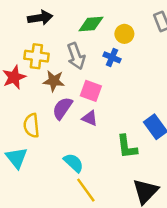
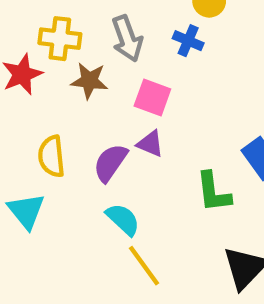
purple semicircle: (62, 108) -> (110, 163), moved

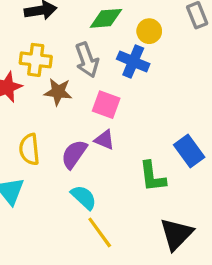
blue cross: (188, 41) -> (133, 61), size x1.4

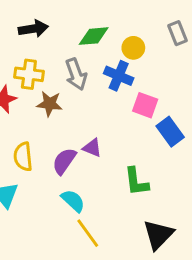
pink square: (106, 105) -> (145, 105), moved
blue rectangle: (189, 151) -> (170, 132), moved

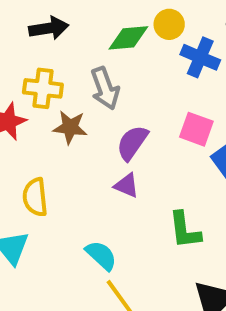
yellow circle: (133, 48) -> (169, 24), moved
blue cross: (119, 76) -> (200, 57), moved
purple semicircle: (64, 161) -> (132, 143), moved

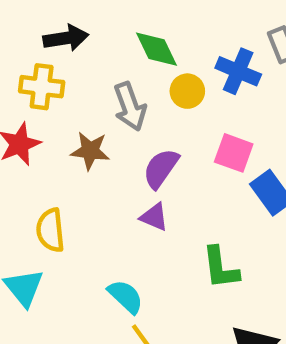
yellow circle: (169, 24) -> (187, 91), moved
green diamond: (128, 38) -> (156, 49), turned 69
yellow cross: (43, 88) -> (42, 87), moved

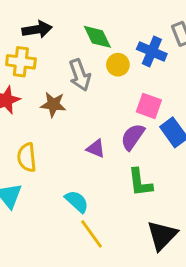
purple semicircle: (161, 168) -> (133, 137), moved

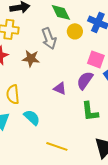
cyan semicircle: (77, 202) -> (32, 117), moved
yellow line: (91, 234) -> (57, 146), turned -35

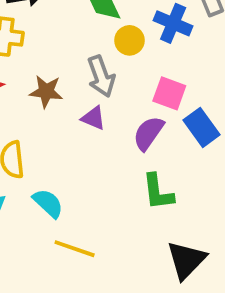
gray arrow: (49, 38) -> (101, 76), moved
purple triangle: (60, 88) -> (94, 118), moved
yellow line: (57, 146) -> (75, 249), moved

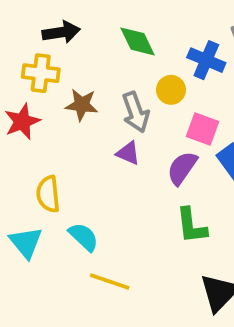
yellow circle: (129, 40) -> (171, 90), moved
brown star: (46, 92) -> (82, 105), moved

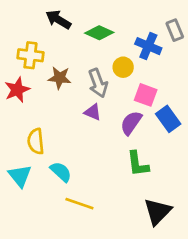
black arrow: (61, 32) -> (58, 20), moved, turned -140
green diamond: (137, 41) -> (99, 33), turned -40

